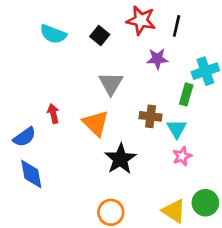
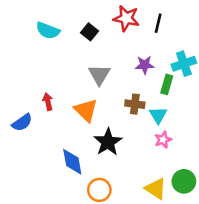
purple star: (157, 59) -> (145, 65), moved
blue diamond: (31, 174) -> (72, 162), moved

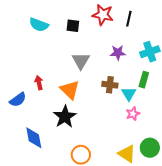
black square: (89, 32) -> (73, 26), turned -32
green rectangle: (167, 84) -> (144, 80), moved
black star: (108, 142) -> (65, 117), moved
blue diamond: (72, 162) -> (34, 138), moved

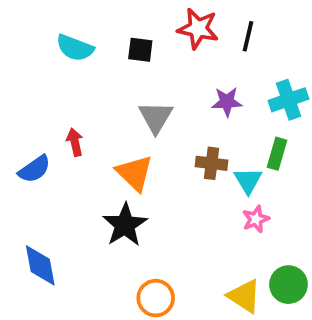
red arrow: (39, 83) -> (75, 142), moved
blue semicircle: (18, 100) -> (34, 169), moved
blue diamond: (34, 138) -> (40, 265), moved

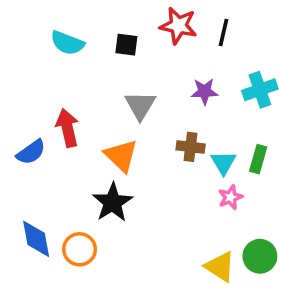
red arrow: (75, 142) -> (67, 128), size x1.5
green rectangle: (277, 154) -> (258, 159), moved
orange circle: (156, 298) -> (80, 249), moved

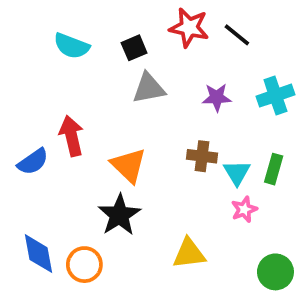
black line: (223, 33) -> (237, 35), turned -64
black square: (126, 45) -> (134, 48), turned -30
gray triangle: (140, 105) -> (149, 88), moved, turned 48
yellow triangle: (220, 267) -> (189, 254), moved, turned -40

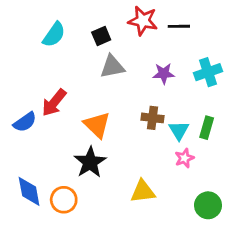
black line: (237, 35) -> (179, 26), turned -40
cyan semicircle: (72, 46) -> (54, 35), turned -76
red arrow: (72, 136) -> (54, 103), turned -128

